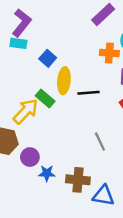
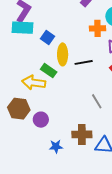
cyan rectangle: (18, 43) -> (22, 28), size x1.5
yellow arrow: (26, 111) -> (34, 83), turned -120
blue star: (47, 173) -> (56, 146), moved

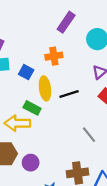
orange cross: (97, 28) -> (54, 56), moved

